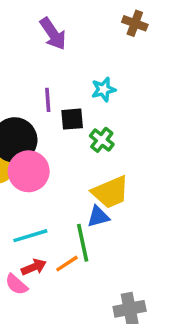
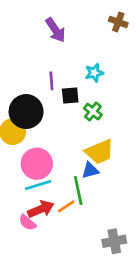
pink circle: (29, 171) -> (37, 164), moved
red arrow: (34, 267) -> (41, 209), size x1.4

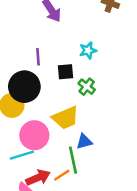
purple line: (51, 81) -> (38, 57), moved
yellow trapezoid: (100, 152) -> (65, 118), moved
cyan line: (38, 185) -> (22, 155), moved

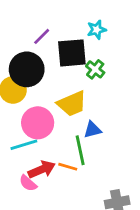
purple line: (38, 57) -> (42, 36), turned 49
black square: (65, 72) -> (72, 53), size x1.6
orange line: (62, 175) -> (68, 167), turned 49

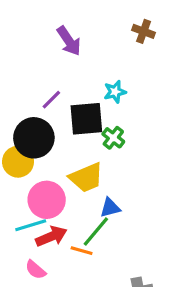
green line: (80, 150) -> (96, 232), turned 52
red arrow: (42, 169) -> (51, 236), moved

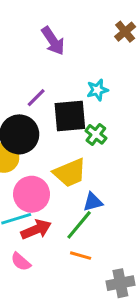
brown cross: (144, 31) -> (125, 32), turned 30
orange line: (82, 251) -> (81, 256), moved

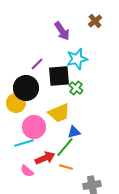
purple arrow: (53, 41) -> (62, 31), moved
cyan star: (97, 90) -> (77, 59), size x1.5
red arrow: (36, 229) -> (45, 158), moved

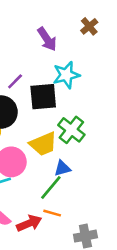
green cross: (76, 88) -> (71, 130), moved, size x1.5
red arrow: (45, 158) -> (29, 223), moved

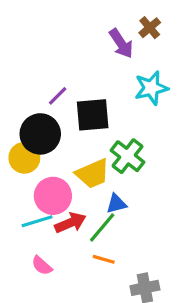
purple arrow: (47, 39) -> (121, 44), moved
cyan star: (66, 75) -> (151, 88), moved
red arrow: (29, 223) -> (70, 223), moved

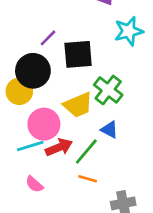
blue triangle: (116, 204) -> (110, 130), moved, turned 42

